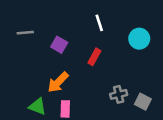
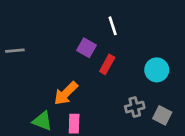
gray line: (25, 33) -> (15, 51), moved
cyan circle: (139, 39) -> (157, 70), moved
purple square: (59, 45) -> (86, 48), moved

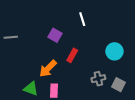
purple square: (86, 48) -> (55, 35), moved
red rectangle: (107, 64) -> (72, 55), moved

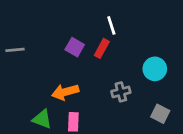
red rectangle: (72, 55) -> (102, 48), moved
orange arrow: (48, 69) -> (65, 92), turned 30
gray cross: (98, 79) -> (121, 92), moved

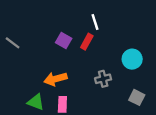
gray line: (15, 50) -> (13, 43), turned 42

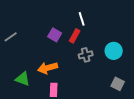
gray line: (13, 43) -> (11, 37), turned -72
gray cross: (103, 79) -> (86, 55), moved
green triangle: (36, 102) -> (23, 79), moved

